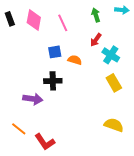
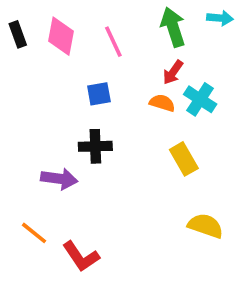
green arrow: (96, 15) -> (173, 27), size x1.5
orange semicircle: (75, 60) -> (162, 103), moved
yellow rectangle: (114, 83) -> (184, 159), moved

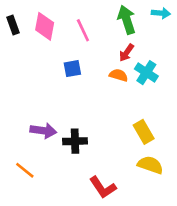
black cross: (95, 146) -> (75, 141), moved
yellow rectangle: (184, 159) -> (144, 132), moved
red L-shape: (81, 256) -> (103, 187), moved

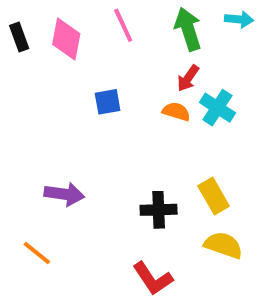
pink line: (83, 30) -> (123, 25), moved
black cross: (75, 141) -> (159, 210), moved

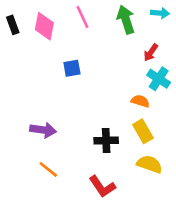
red arrow: (188, 78) -> (151, 52), moved
cyan cross: (217, 108) -> (159, 79), moved
orange semicircle: (176, 112) -> (140, 101), moved
orange line: (37, 253) -> (48, 169), moved

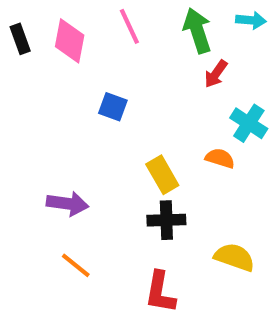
red arrow: (151, 52) -> (216, 74), moved
blue square: (72, 68) -> (113, 107), turned 30
yellow rectangle: (143, 131) -> (162, 175), moved
red L-shape: (102, 186) -> (160, 292), turned 44

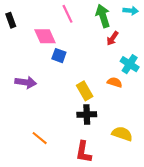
pink diamond: (70, 41) -> (45, 36), moved, turned -35
purple arrow: (68, 204) -> (26, 82), moved

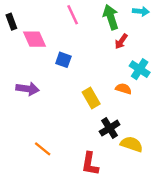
pink diamond: (45, 36) -> (35, 39), moved
black cross: (87, 114) -> (110, 128), moved, turned -30

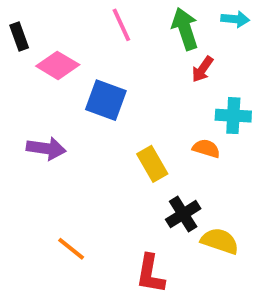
pink diamond: (35, 39) -> (58, 65), turned -35
blue square: (63, 60) -> (106, 100), size x1.5
cyan cross: (140, 69) -> (233, 116), turned -30

